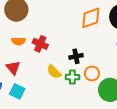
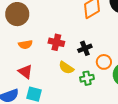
red cross: (40, 44) -> (56, 42), moved
green cross: (72, 77) -> (87, 78), moved

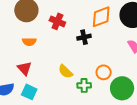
red cross: (56, 42) -> (57, 21), moved
black cross: (85, 48) -> (84, 37), moved

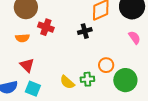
red cross: (57, 21) -> (46, 27), moved
orange semicircle: (29, 42) -> (22, 38), moved
yellow semicircle: (65, 71) -> (67, 82), moved

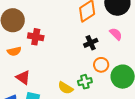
black cross: (85, 31) -> (91, 43), moved
pink semicircle: (135, 37) -> (116, 34), moved

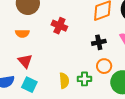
red cross: (36, 37) -> (59, 26), moved
yellow semicircle: (65, 88) -> (64, 81), turned -140

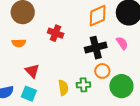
black cross: (99, 42) -> (96, 48), size x1.5
red triangle: (25, 61) -> (32, 71), moved

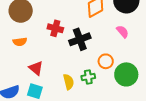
black cross: (96, 48) -> (80, 39), moved

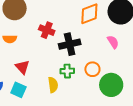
green cross: (88, 77) -> (67, 71), moved

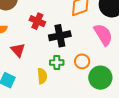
pink semicircle: (113, 42) -> (103, 35), size x1.6
red triangle: (22, 67) -> (18, 50), moved

